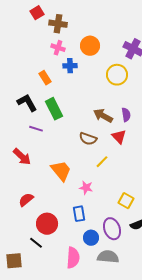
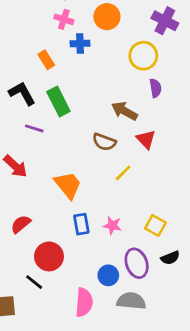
purple semicircle: (126, 115) -> (155, 88), moved
pink star: (86, 188) -> (112, 225), moved
blue rectangle: (79, 214) -> (81, 224), moved

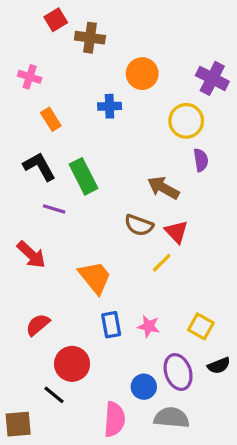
pink cross: (64, 19) -> (30, 77), moved
orange rectangle: (46, 60) -> (51, 119), moved
red triangle: (146, 139) -> (176, 232), moved

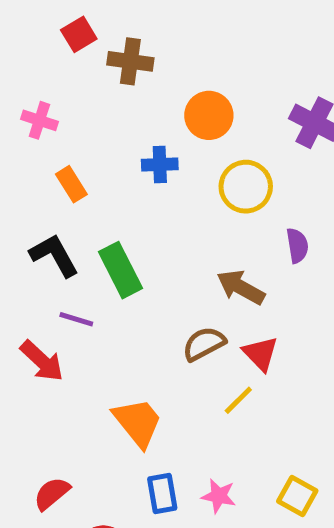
yellow circle: (186, 121) -> (246, 187), moved
brown semicircle: (139, 225) -> (204, 344), turned 132
red arrow: (31, 255) -> (42, 361), moved

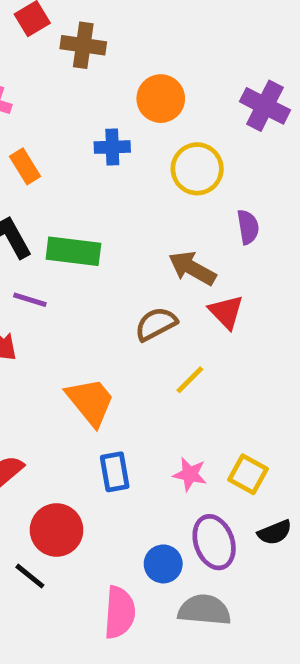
green rectangle: (120, 270) -> (73, 251), turned -56
red triangle: (260, 354) -> (226, 312), moved
pink star: (219, 496) -> (190, 474), moved

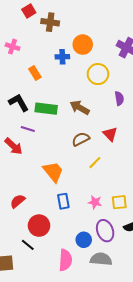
blue cross: (112, 147) -> (62, 57), moved
orange rectangle: (25, 166) -> (35, 73), moved
brown arrow: (192, 268) -> (80, 108), moved
yellow square: (248, 474) -> (119, 202), turned -35

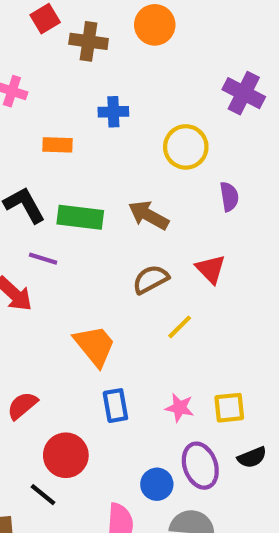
orange circle: (83, 45) -> (155, 25), moved
orange rectangle: (35, 73) -> (57, 145), turned -56

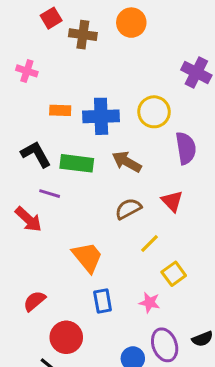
blue cross: (113, 112) -> (101, 116), moved, size x1.6
purple semicircle: (229, 197) -> (186, 148), size x1.5
yellow square: (229, 408) -> (174, 274), moved, turned -30

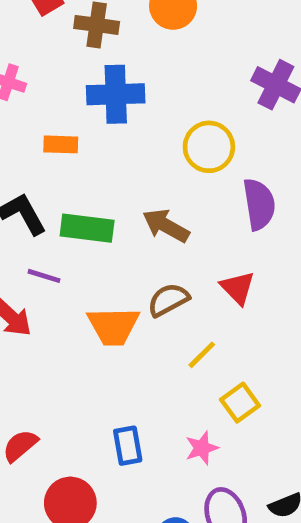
blue cross: (101, 116) -> (116, 94), moved
orange trapezoid: (87, 257) -> (113, 326), moved, turned 128
pink star: (149, 302) -> (202, 448), turned -30

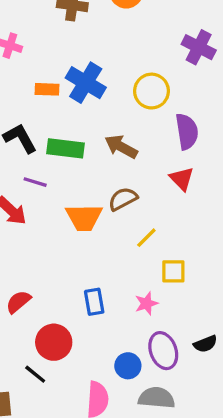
blue cross: (116, 94) -> (86, 83), moved, turned 33
red triangle: (238, 288) -> (182, 179), moved
yellow square: (240, 403) -> (173, 271), turned 36

